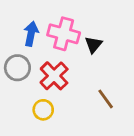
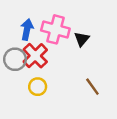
red cross: (54, 76) -> (35, 56), moved
yellow circle: (43, 110) -> (38, 87), moved

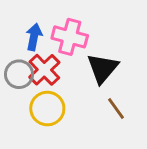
black triangle: (82, 39) -> (103, 68), moved, size x1.6
yellow circle: (38, 87) -> (47, 109), size x1.5

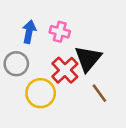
pink cross: (70, 37) -> (60, 32), size x0.7
red cross: (44, 70) -> (65, 70), moved

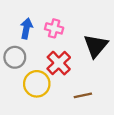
black triangle: (88, 59) -> (96, 46), moved
brown line: (99, 93) -> (83, 95), moved, turned -66

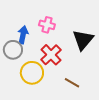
blue arrow: (26, 28) -> (23, 35), moved
brown line: (83, 95) -> (72, 83), turned 42

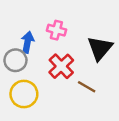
yellow circle: (32, 73) -> (24, 94), moved
brown line: (72, 83) -> (87, 87), moved

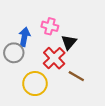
black triangle: (100, 48) -> (69, 42), moved, size x0.7
yellow circle: (24, 94) -> (35, 84), moved

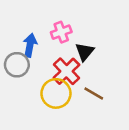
pink cross: (50, 26) -> (61, 32), turned -35
yellow circle: (35, 84) -> (56, 93), moved

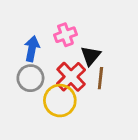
gray circle: (17, 65) -> (30, 78), moved
brown line: (94, 93) -> (100, 78), moved, turned 66

